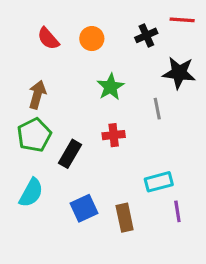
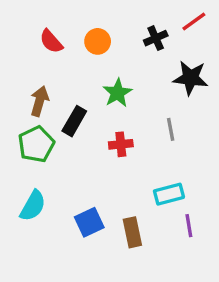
red line: (182, 20) -> (194, 21), turned -40
gray line: (157, 109) -> (171, 129), moved
black rectangle: (70, 154) -> (74, 121), moved

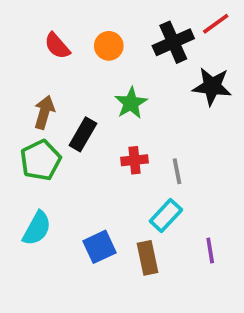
black cross: (156, 38) -> (173, 42), size x1.5
gray line: (171, 129) -> (177, 171), moved
cyan rectangle: (169, 194) -> (166, 215), moved, turned -32

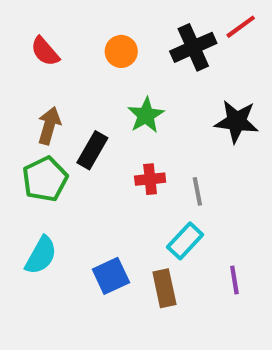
red semicircle: (57, 46) -> (45, 51), moved
black star: (212, 86) -> (237, 121), moved

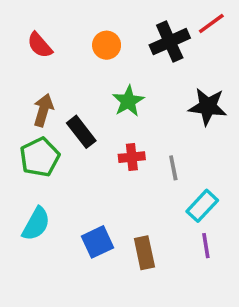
black rectangle: (92, 150) -> (81, 132), turned -68
cyan rectangle: (185, 241) -> (202, 206), moved

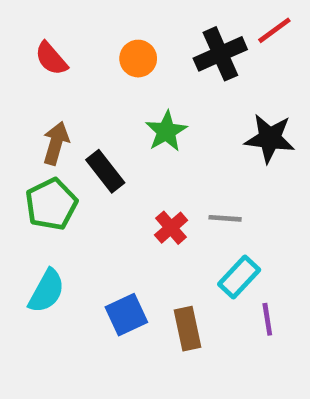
red cross: (132, 157) -> (171, 228), moved, turned -35
gray line: (173, 168) -> (225, 218), turned -75
cyan rectangle: (202, 206) -> (239, 277), moved

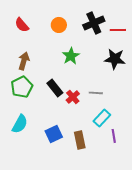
red line: (274, 30) -> (118, 30), moved, turned 35
black rectangle: (105, 171) -> (55, 88), moved

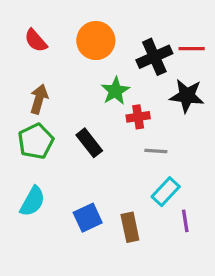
black cross: (94, 23) -> (154, 57), moved
orange circle: (59, 25) -> (96, 41), size x1.5
red cross: (73, 97) -> (138, 117), moved, turned 32

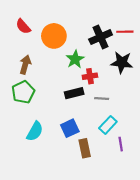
orange circle: (96, 41) -> (54, 36), moved
black rectangle: (89, 143) -> (74, 93), moved, turned -66
cyan semicircle: (32, 201) -> (35, 131), moved
blue square: (88, 218) -> (70, 128), moved

